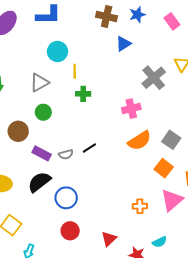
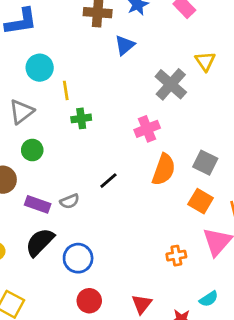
orange semicircle: (139, 141) -> (164, 170), turned -30
black line: (89, 148) -> (108, 181), moved

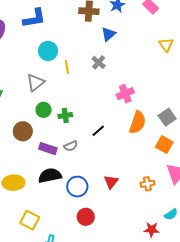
gray cross: (171, 84) -> (99, 62), moved, size x0.6
green cross: (81, 118) -> (65, 115), moved
gray square: (205, 163) -> (167, 117), turned 30
black semicircle: (40, 242) -> (50, 176), turned 35
red triangle: (142, 304) -> (111, 182), moved

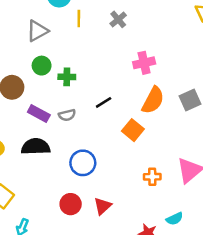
orange square: (164, 145) -> (133, 130), moved
red triangle: (111, 182) -> (103, 206), moved
blue circle: (77, 187) -> (83, 163), moved

